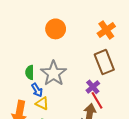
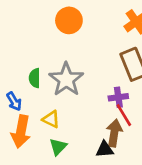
purple cross: (93, 87) -> (118, 97), turned 32
blue arrow: (37, 90) -> (14, 101), moved

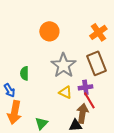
gray star: (66, 79) -> (63, 65), moved
yellow triangle: (51, 119) -> (65, 92), moved

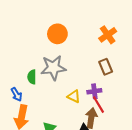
brown rectangle: (96, 63) -> (106, 67), size x0.7
gray star: (63, 65) -> (53, 68), moved, turned 30

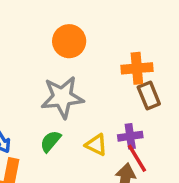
orange cross: (108, 35) -> (137, 68), moved, turned 30
green semicircle: (32, 77) -> (50, 141), moved, turned 40

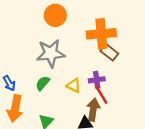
orange cross: (137, 68) -> (101, 34), size x1.4
brown rectangle: (149, 95) -> (109, 52), turned -30

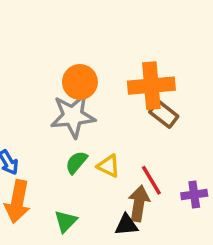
orange circle: (55, 15) -> (80, 82), moved
purple cross: (97, 80) -> (194, 194), moved
green semicircle: (43, 83) -> (76, 162), moved

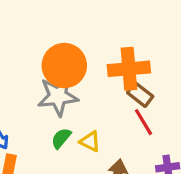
orange circle: (80, 82) -> (64, 66), size x1.4
red line: (151, 180) -> (143, 122), moved

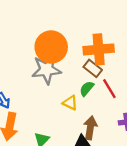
brown rectangle: (140, 95) -> (93, 68), moved
green semicircle: (61, 138) -> (87, 89), moved

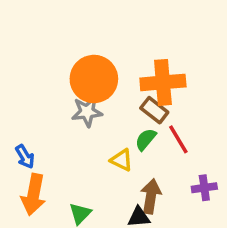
gray star: (46, 70) -> (87, 112), size x0.7

